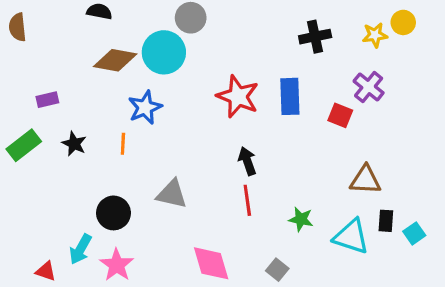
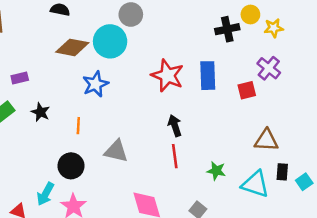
yellow circle: (403, 22) -> (250, 14), moved
red square: (340, 115) -> (247, 90), turned -36
orange line: (123, 144) -> (78, 126), moved

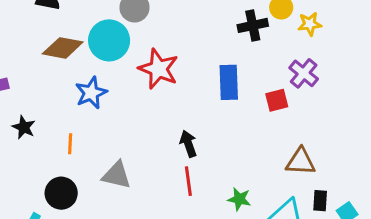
red star: (167, 76) -> (158, 69), moved

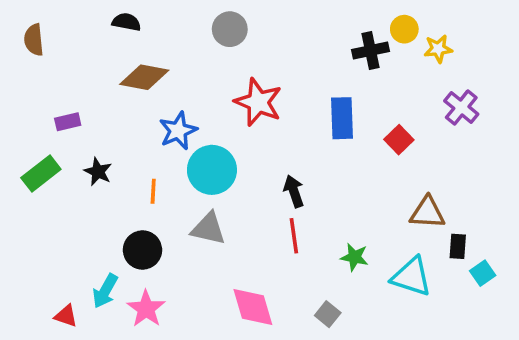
cyan circle: (109, 40) -> (212, 170), moved
purple cross: (304, 73) -> (461, 108), moved
red square: (277, 100) -> (399, 140), turned -30
black rectangle: (320, 201) -> (458, 246), moved

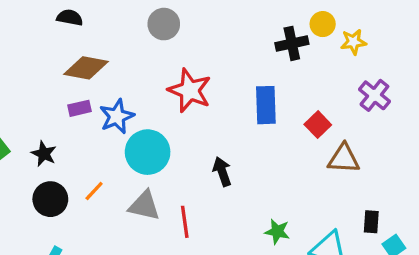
purple rectangle: (68, 122) -> (79, 108), moved
orange line: (153, 191) -> (94, 191), moved, turned 40
brown triangle: (427, 213) -> (344, 159), moved
red line: (294, 236) -> (185, 222), moved
black circle: (142, 250) -> (50, 199), moved

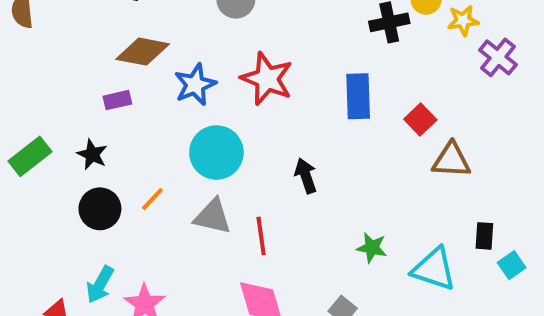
purple cross: (374, 95) -> (498, 57), moved
purple rectangle: (79, 108) -> (117, 100), moved
blue star: (117, 116) -> (195, 85), moved

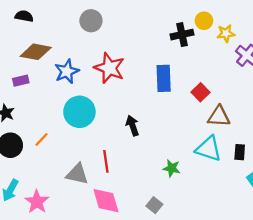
gray triangle: (213, 217) -> (77, 174), moved
black rectangle: (484, 236) -> (240, 152), moved
cyan triangle: (434, 269) -> (209, 149), moved

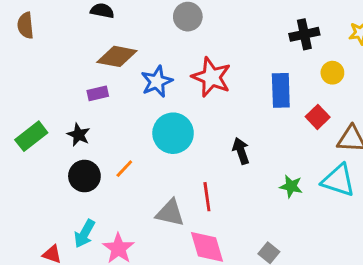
yellow circle: (204, 21) -> (332, 73), moved
red square: (200, 92) -> (318, 117), moved
green star: (172, 168) -> (291, 186), moved

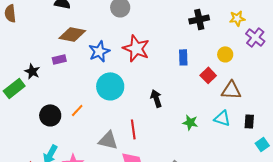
yellow circle: (332, 73) -> (225, 54), moved
blue rectangle: (281, 90) -> (183, 57), size x0.7
black star: (79, 135) -> (32, 71), moved
cyan triangle: (338, 180) -> (222, 118), size x0.7

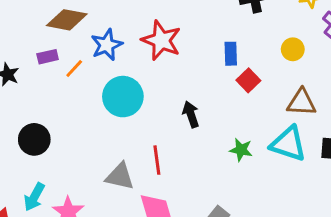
red square: (208, 75) -> (248, 80), moved
orange line: (77, 110) -> (74, 69), moved
cyan triangle: (222, 118) -> (288, 144), size x1.5

